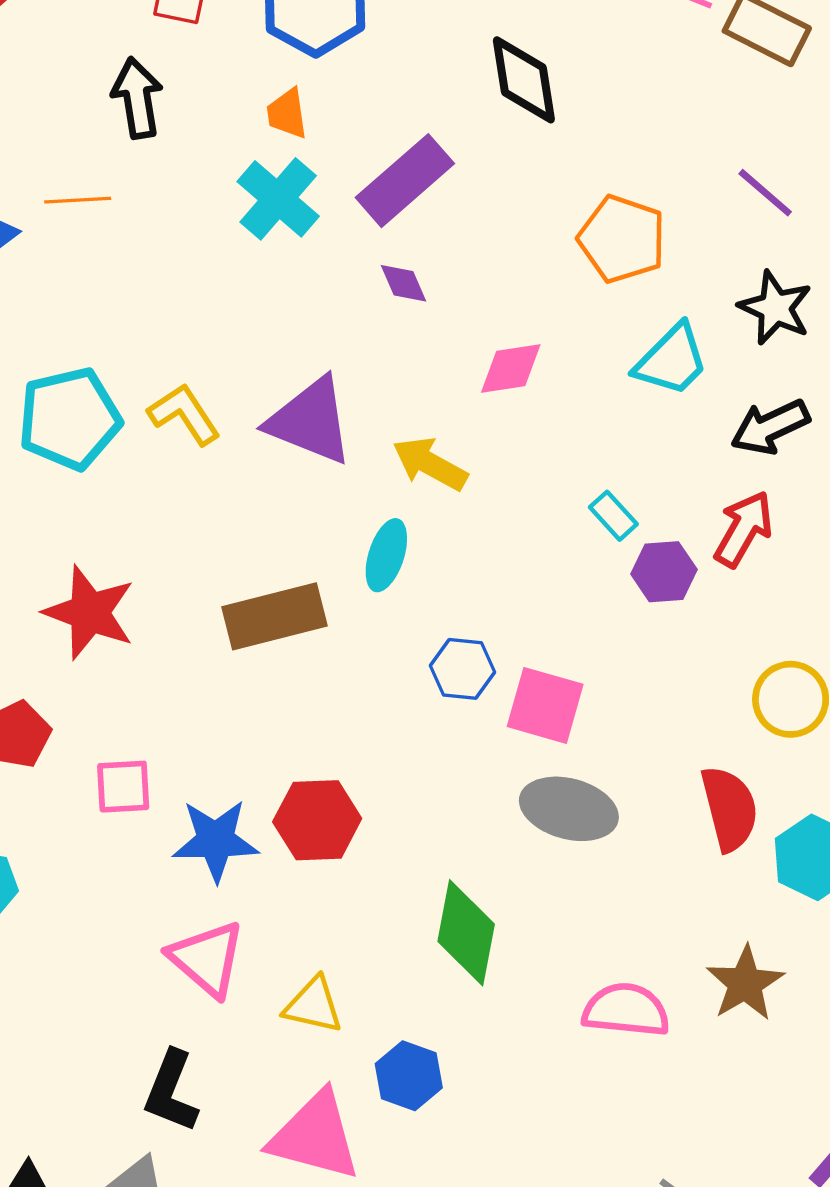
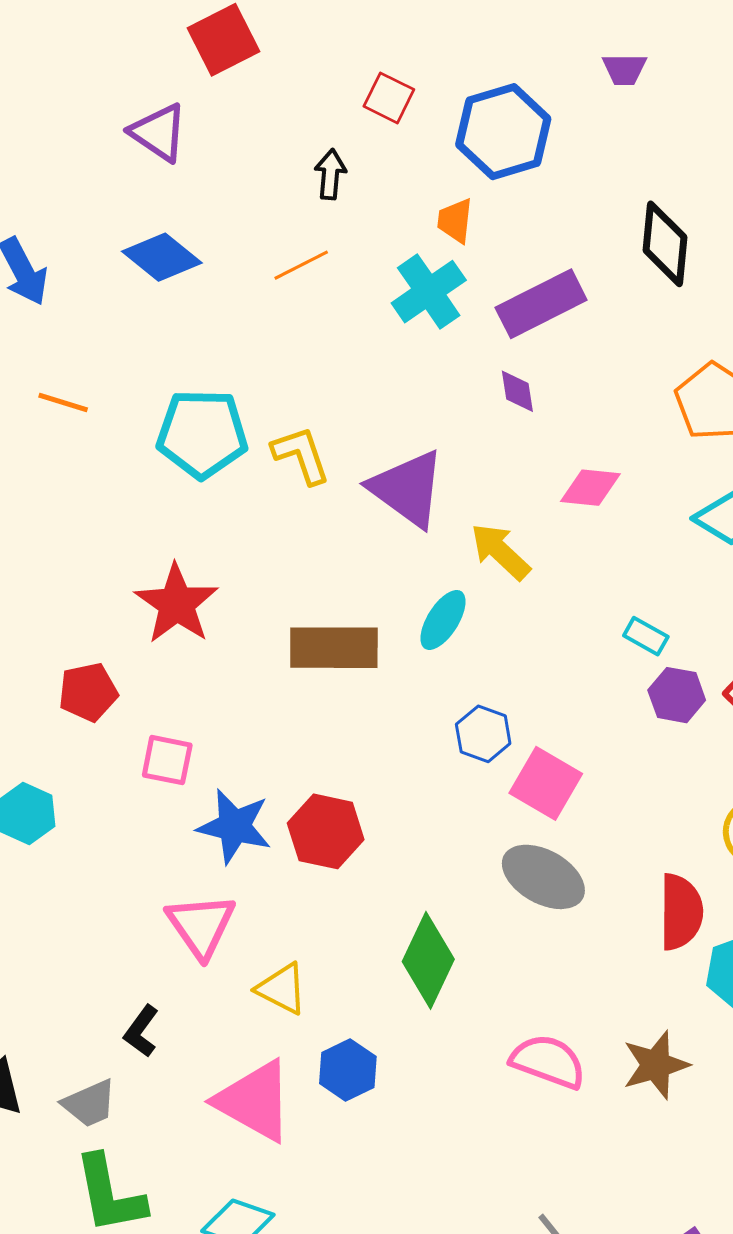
black arrow: (137, 98) -> (330, 174), size x0.7
orange line: (78, 200) -> (301, 265), moved, turned -38
cyan rectangle: (613, 516) -> (646, 636), turned -33
black L-shape: (171, 1091) -> (141, 1031), size x0.7

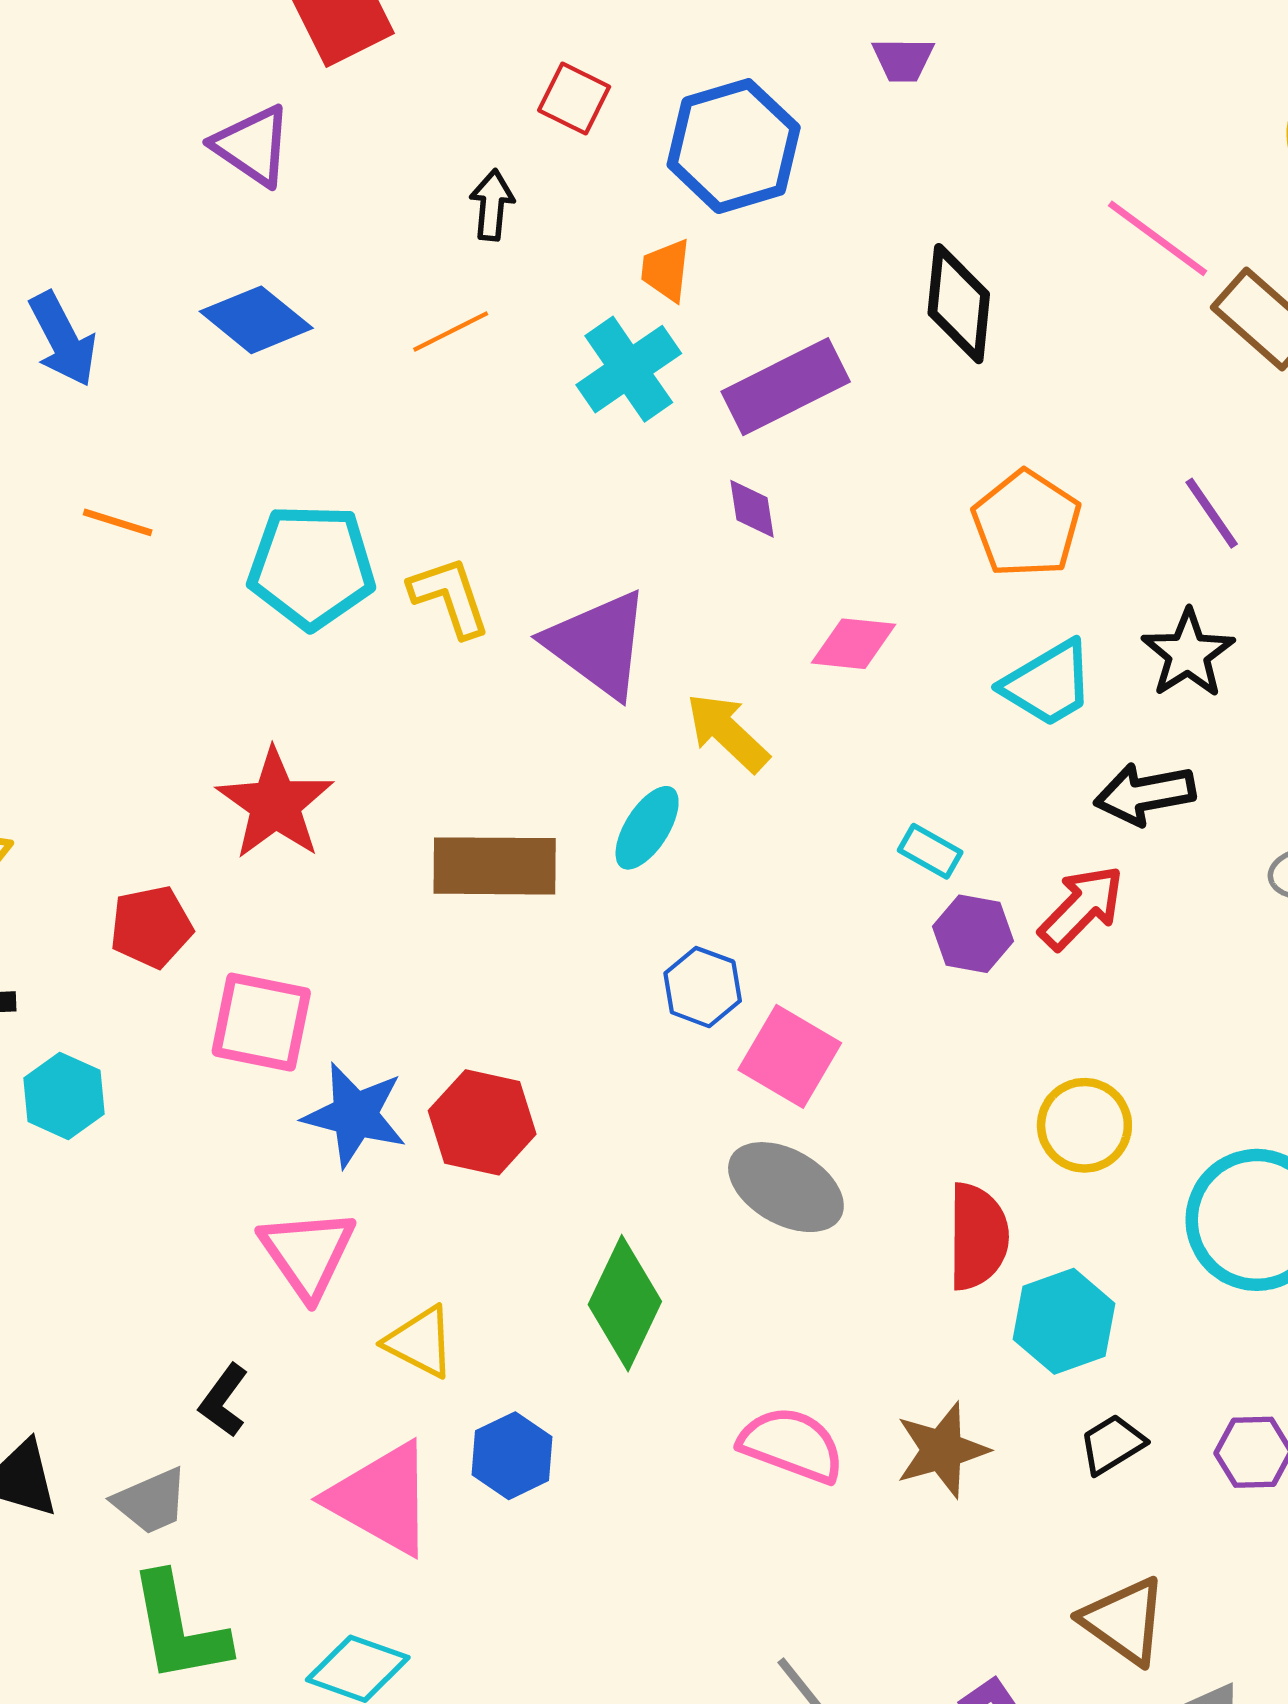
pink square: (167, 760) -> (261, 1022), size x1.4

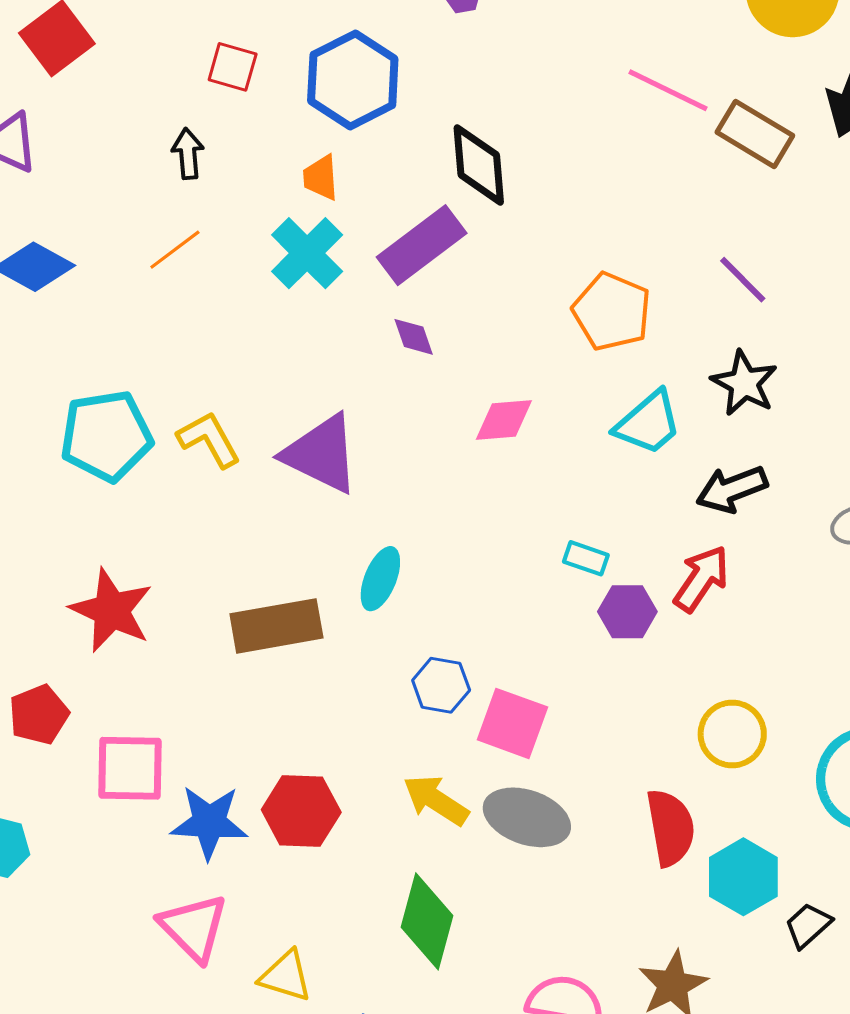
black diamond: (959, 304) -> (479, 165), moved
yellow arrow: (727, 732) -> (436, 800), moved
black trapezoid: (1112, 1444) -> (808, 925), moved

